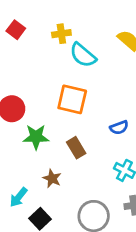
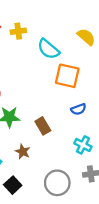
yellow cross: (61, 34) -> (18, 31), moved
orange square: (72, 99) -> (67, 76), moved

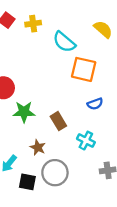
cyan cross: (83, 145) -> (86, 141), moved
gray circle: (57, 183) -> (55, 173), moved
black square: (13, 185) -> (27, 182), turned -36

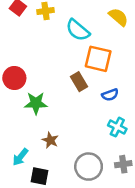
brown rectangle: (58, 121) -> (79, 82), moved
cyan cross: (86, 141) -> (117, 127), moved
gray circle: (55, 173) -> (89, 167), moved

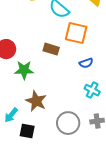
brown rectangle: (79, 82) -> (51, 49), moved, turned -42
brown star: (50, 140) -> (36, 101), size x1.5

